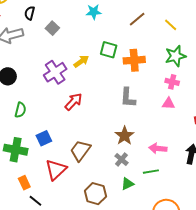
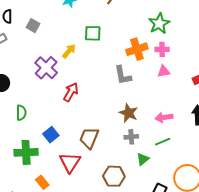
orange cross: (134, 60) -> (137, 49), moved
gray cross: (121, 159) -> (131, 137), turned -32

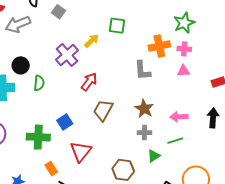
green semicircle: (21, 113) -> (39, 83), moved
brown trapezoid: (89, 138) -> (103, 110), moved

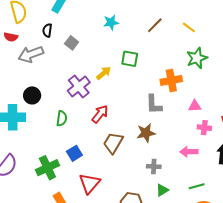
pink cross: (184, 49) -> (204, 128), moved
green semicircle: (39, 83) -> (62, 118), moved
brown star: (144, 109) -> (146, 133), moved, turned 30
green cross: (38, 137) -> (47, 168), turned -30
green line: (175, 141) -> (197, 186), moved

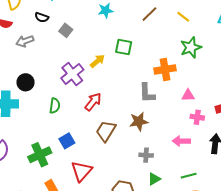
black semicircle: (47, 30) -> (42, 17), turned -80
gray arrow: (31, 54) -> (25, 41), size x0.7

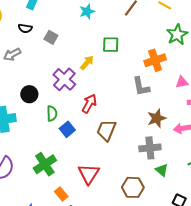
black circle: (26, 82) -> (29, 94), moved
brown star: (139, 122) -> (157, 118), moved
blue square: (67, 141) -> (67, 129), moved
gray cross: (146, 155) -> (150, 148), size x1.5
green triangle: (154, 179) -> (162, 170), turned -40

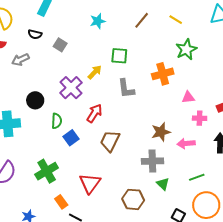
gray L-shape: (141, 86) -> (126, 89), moved

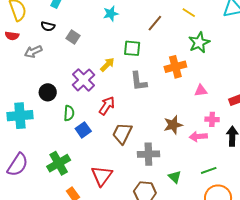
brown line: (142, 20) -> (155, 23), moved
pink cross: (200, 118) -> (212, 119), moved
gray cross: (152, 161) -> (148, 154), moved

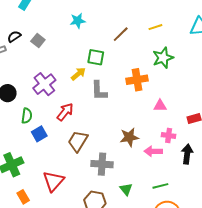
yellow line: (189, 13) -> (155, 27), turned -56
black semicircle: (48, 26) -> (14, 36), moved, turned 128
yellow arrow: (107, 65) -> (78, 74), moved

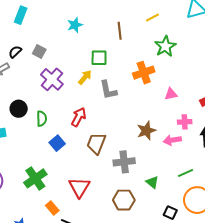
brown line: (121, 34) -> (120, 31), turned -42
purple cross: (44, 84) -> (52, 79), moved
green semicircle: (27, 116) -> (42, 119), moved

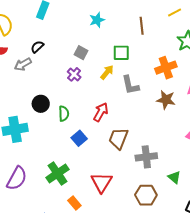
gray square: (39, 51) -> (81, 53), moved
purple cross: (52, 79) -> (74, 74), size x0.6
brown star: (146, 131) -> (166, 100), moved, turned 30

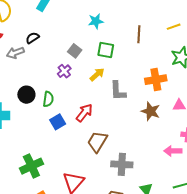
green square: (121, 53) -> (106, 50), moved
green semicircle: (64, 114) -> (48, 99), moved
blue square: (79, 138) -> (58, 122), moved

